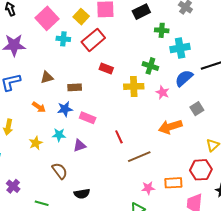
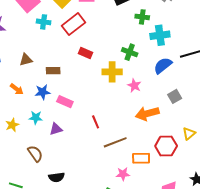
pink star: (162, 92) -> (134, 86), moved
red hexagon: (201, 170) -> (166, 146), moved
orange rectangle: (173, 183) -> (141, 158), moved

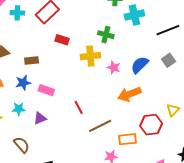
blue semicircle: (163, 66) -> (140, 65), moved
gray square: (175, 96) -> (169, 60), moved

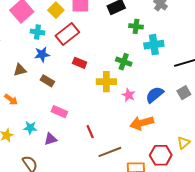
brown rectangle: (32, 61) -> (47, 81), turned 32
blue star: (23, 83) -> (42, 54), moved

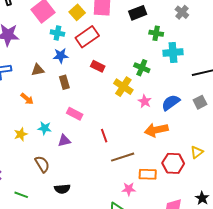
brown rectangle: (47, 81) -> (64, 82), turned 40
yellow cross: (106, 82) -> (123, 87), turned 30

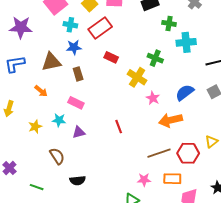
brown triangle: (38, 70) -> (51, 62), size x1.5
pink star: (145, 101) -> (153, 98), moved
pink rectangle: (75, 114) -> (76, 103), moved
brown line: (123, 157) -> (159, 153), moved
orange rectangle: (148, 174) -> (172, 179), moved

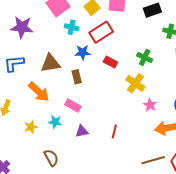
blue star: (74, 47) -> (83, 52), moved
green cross: (155, 58) -> (145, 57), moved
orange arrow: (41, 91) -> (39, 92), size x1.6
red line: (119, 127) -> (114, 132), turned 32
purple triangle: (79, 132) -> (82, 131), moved

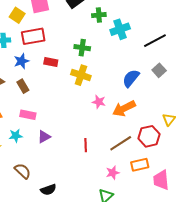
red rectangle: (101, 32) -> (33, 36), turned 40
pink star: (150, 105) -> (99, 102), moved
red line: (114, 132) -> (86, 145), moved

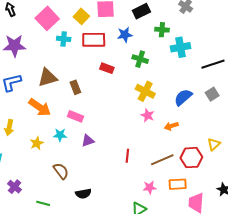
blue star: (21, 61) -> (125, 35), moved
yellow cross: (81, 75) -> (145, 91), moved
orange arrow: (124, 108) -> (171, 126), size x0.6

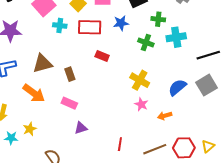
green cross: (140, 59) -> (146, 42), moved
gray square: (212, 94) -> (207, 85), size x1.5
cyan star: (60, 135) -> (11, 138), moved
yellow triangle: (214, 144) -> (208, 146), moved

